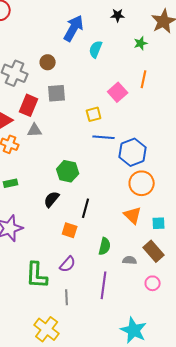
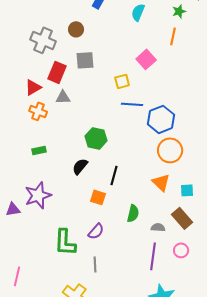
green star: (141, 43) -> (179, 11), moved
cyan semicircle: (96, 49) -> (138, 12), moved
orange line: (144, 79) -> (173, 36), moved
purple line: (104, 285) -> (153, 256), moved

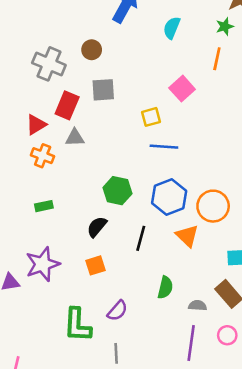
blue hexagon: (161, 119) -> (169, 197), moved
orange triangle: (161, 182) -> (187, 236), moved
orange square: (98, 197) -> (95, 265), moved, turned -35

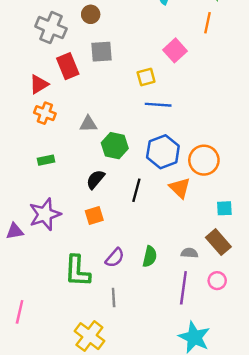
red rectangle: (67, 105) -> (68, 66), turned -45
gray triangle: (75, 138) -> (88, 124), moved
green semicircle: (165, 287) -> (150, 257), moved

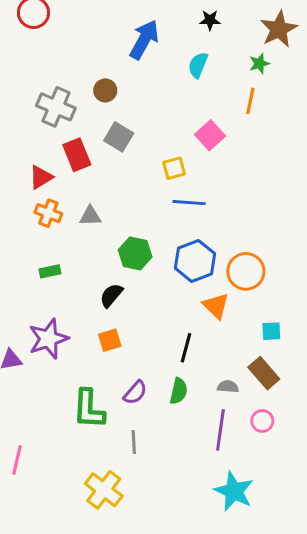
gray square: (101, 52) -> (119, 137), turned 35
gray triangle: (88, 124) -> (90, 216), moved
black line: (136, 190) -> (186, 348), moved

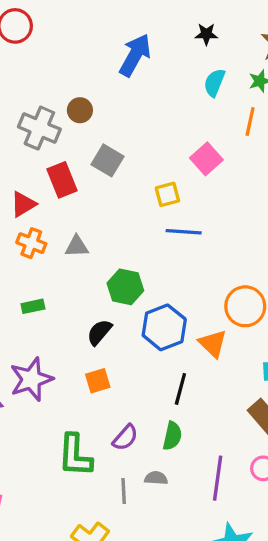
cyan semicircle: (198, 65) -> (214, 83), moved
brown circle: (105, 90) -> (80, 110), moved
blue hexagon: (195, 261) -> (164, 327), moved
gray semicircle: (228, 387) -> (156, 478), moved

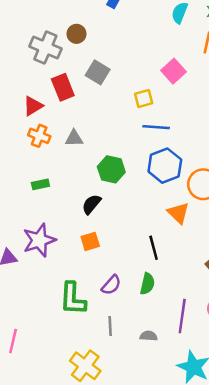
blue hexagon: (164, 327) -> (165, 166), moved
black line: (180, 389) -> (154, 248), turned -30
gray semicircle: (156, 478) -> (149, 336), moved

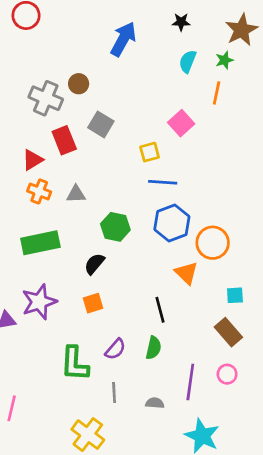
green rectangle: (40, 184) -> (40, 243), size x2.0

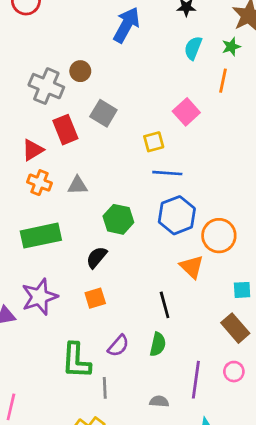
gray line: (114, 393) -> (105, 388), moved

